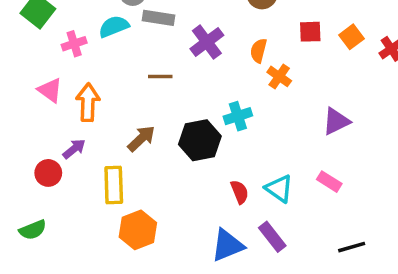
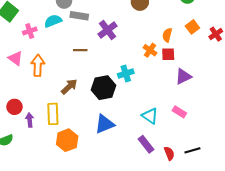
red square: (310, 32) -> (168, 54), moved
orange semicircle: (259, 51) -> (167, 35), moved
purple arrow: (74, 149) -> (30, 120), moved, turned -56
red semicircle: (240, 192) -> (169, 153), moved
blue triangle: (227, 245) -> (105, 124), moved

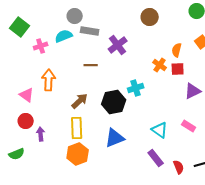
pink triangle: (16, 58) -> (27, 95), moved
yellow rectangle: (53, 114) -> (77, 128), moved

